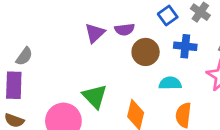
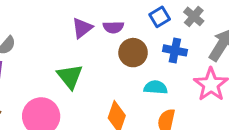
green triangle: (95, 96) -> (70, 76), moved

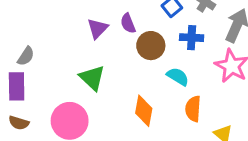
purple semicircle: (113, 27) -> (128, 23), turned 78
cyan semicircle: (156, 87) -> (178, 77), turned 35

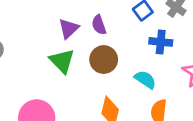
brown circle: (151, 46) -> (104, 60), moved
green triangle: (92, 78) -> (62, 61), moved

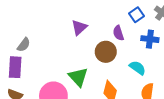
purple semicircle: (99, 25) -> (118, 33), moved
green triangle: (62, 61) -> (78, 77), moved

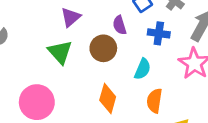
cyan semicircle: (137, 68) -> (143, 69), turned 77
green triangle: (78, 77) -> (60, 52), moved

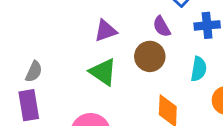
purple triangle: (71, 17) -> (106, 31), turned 35

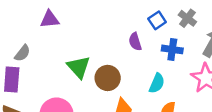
purple triangle: (106, 31) -> (50, 19), moved
brown circle: (150, 56) -> (108, 78), moved

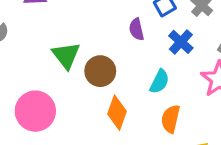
blue cross: (172, 49) -> (181, 42), turned 30

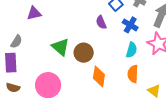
cyan semicircle: (159, 82) -> (132, 50), moved

